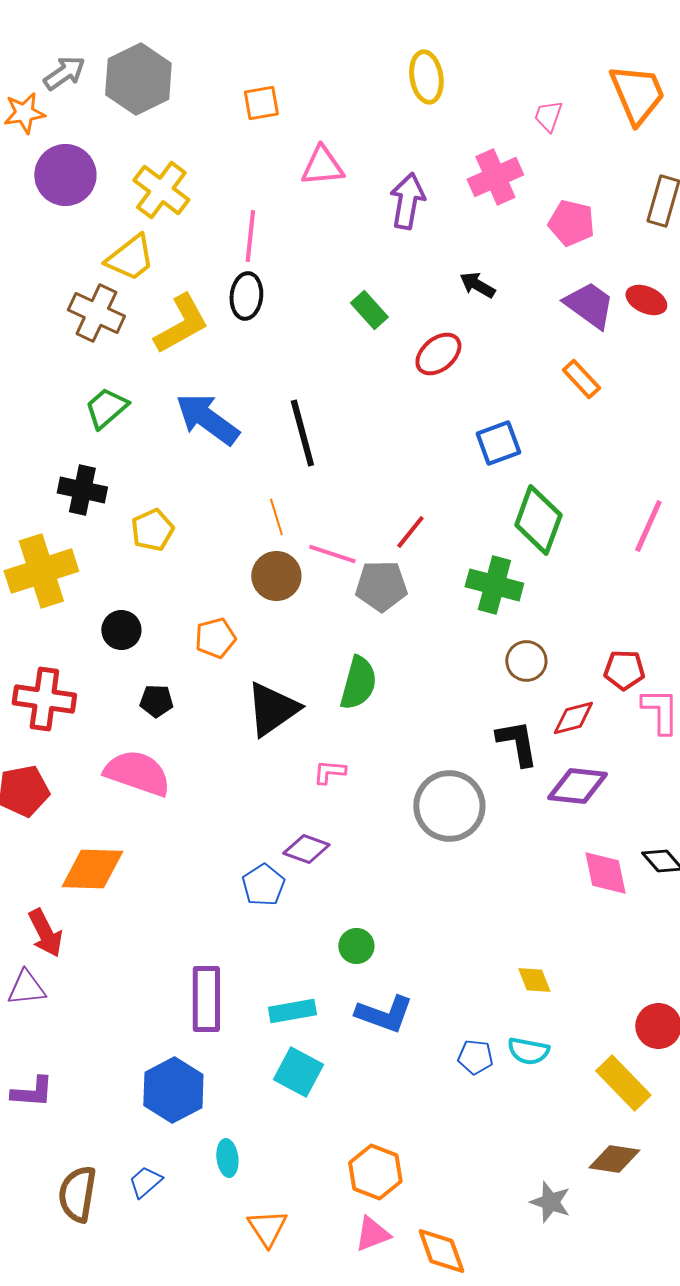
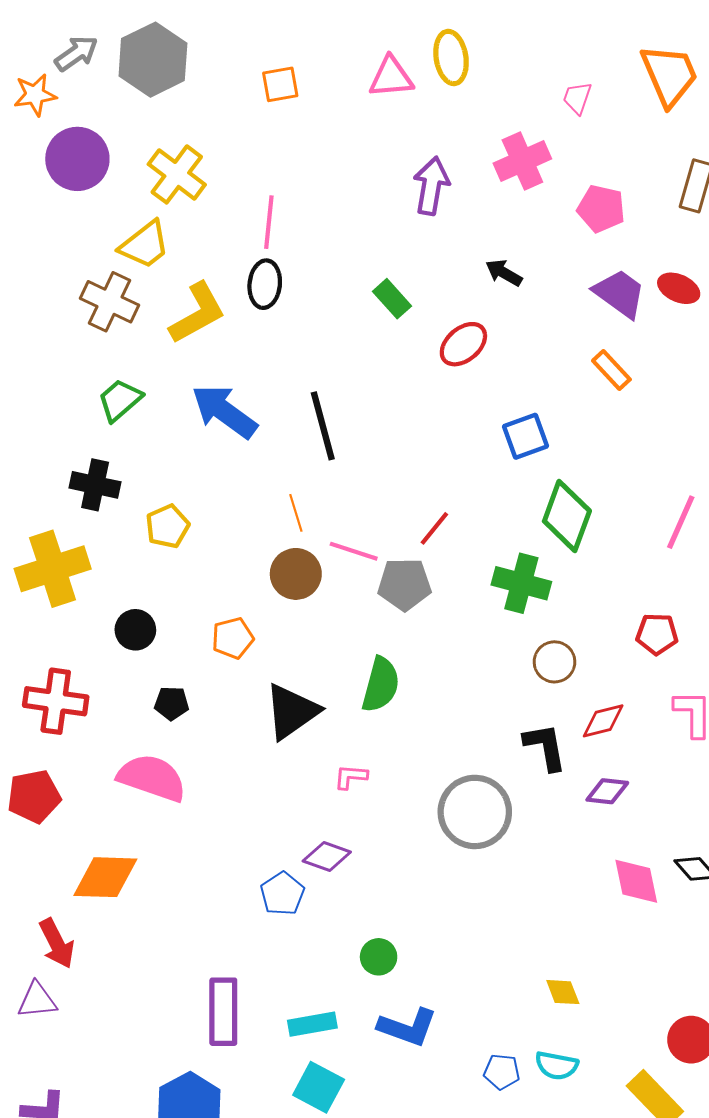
pink triangle: (322, 166) -> (391, 77), moved
red pentagon: (624, 670) -> (657, 634), moved
purple diamond: (577, 786) -> (607, 791), size x0.7

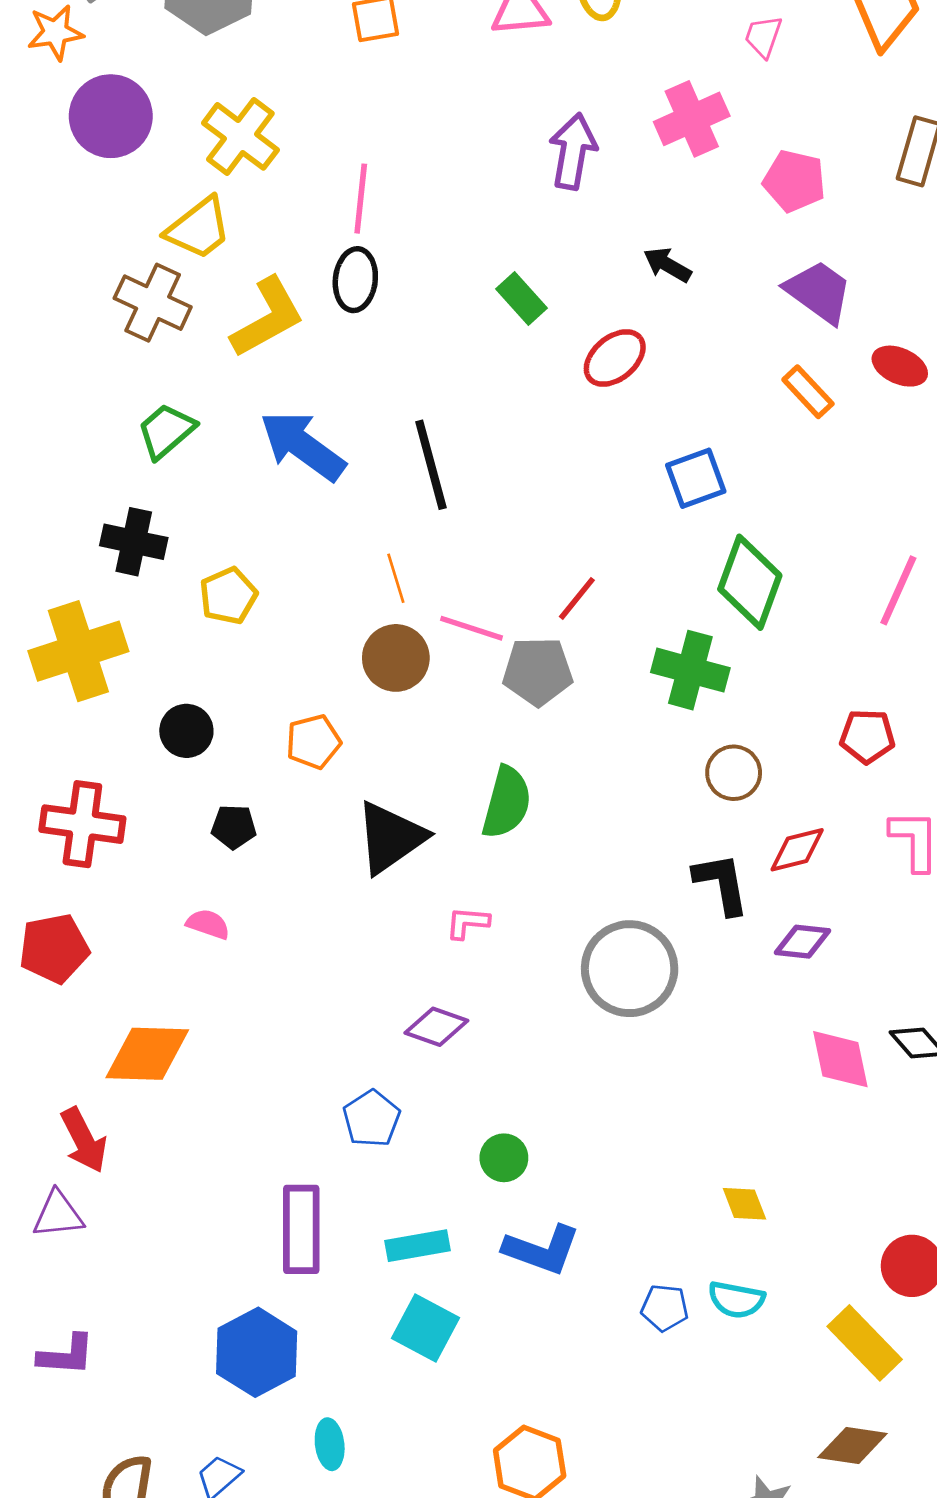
red ellipse: (679, 288) -> (900, 366), moved
pink semicircle: (152, 778) -> (208, 924), size x0.5
blue pentagon: (282, 894) -> (372, 1119), moved

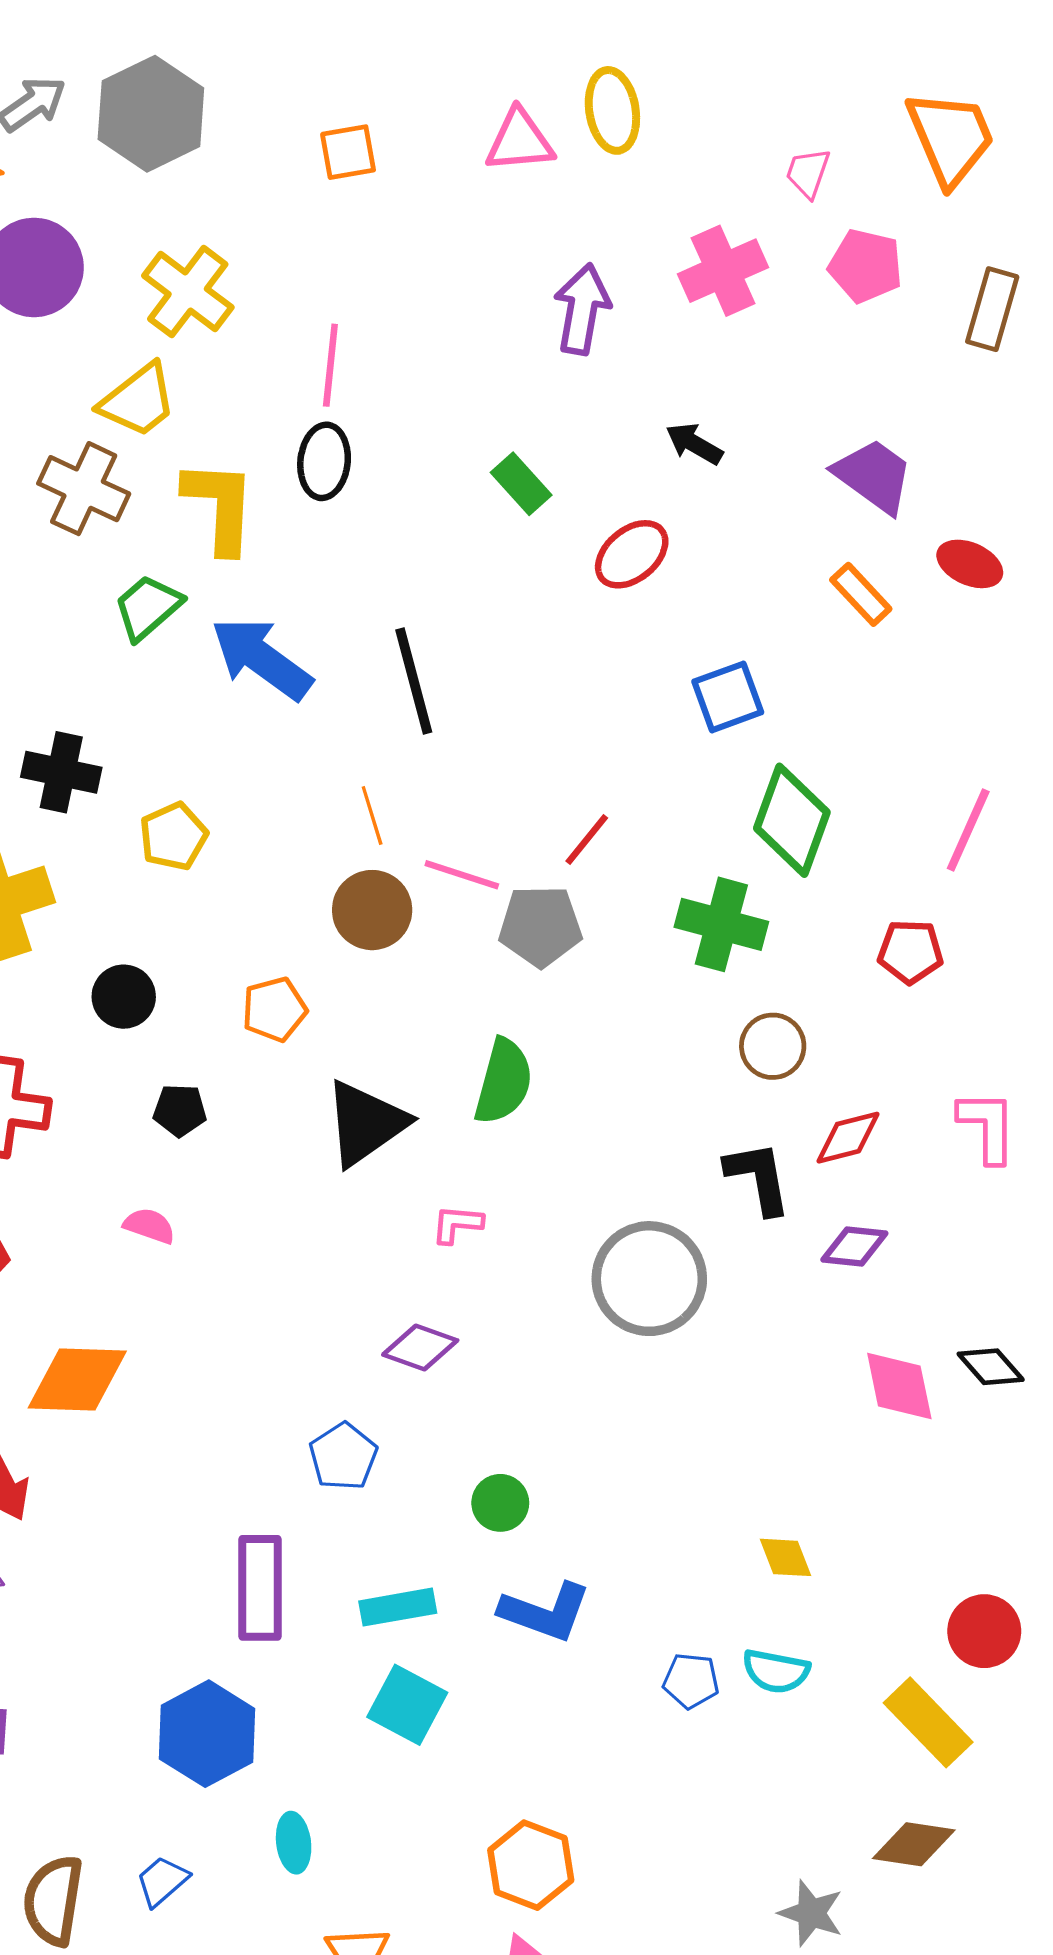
pink pentagon: (794, 181) -> (866, 266), moved
yellow L-shape: (267, 317) -> (220, 506), turned -58
green trapezoid: (166, 431) -> (148, 607), moved
red pentagon: (867, 736) -> (910, 952), moved

